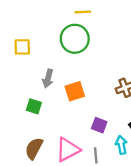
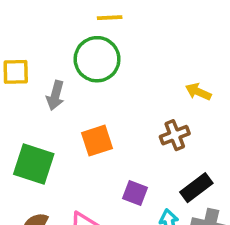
gray arrow: (48, 78) -> (55, 95), moved
green square: (34, 106) -> (34, 164), size x1.6

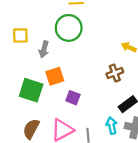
orange square: (97, 141) -> (55, 76), moved
purple square: (135, 193) -> (73, 98), moved

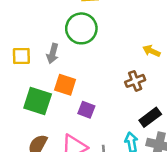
yellow square: (20, 35) -> (21, 56), moved
orange square: (55, 76) -> (65, 85), turned 36

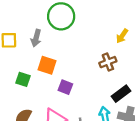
yellow arrow: (151, 51) -> (122, 36), turned -80
green square: (38, 101) -> (23, 79), size x0.6

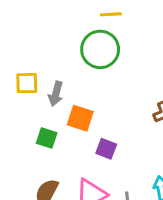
gray arrow: (36, 38) -> (56, 94), moved

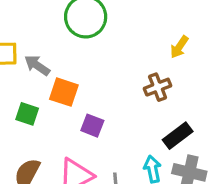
gray arrow: (56, 94) -> (37, 65), turned 110

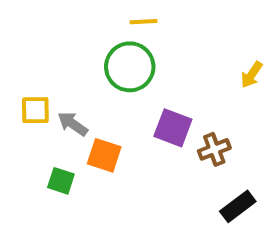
yellow arrow: (179, 47) -> (252, 75), moved
purple square: (92, 126) -> (173, 128), moved, size x1.4

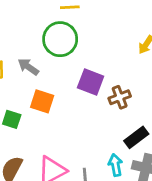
gray arrow: (73, 124) -> (28, 67), moved

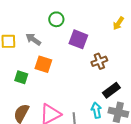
green circle: (60, 39) -> (56, 19), size x0.6
purple square: (91, 82) -> (78, 39), moved

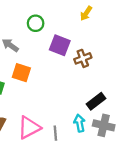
yellow arrow: (118, 23) -> (86, 13), moved
brown cross: (99, 61) -> (83, 58), moved

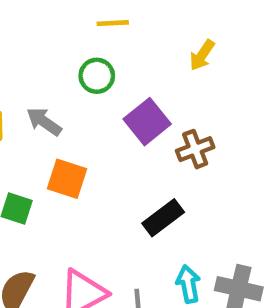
purple square: (60, 45) -> (147, 122), turned 30
black rectangle: (96, 101) -> (163, 218), moved

